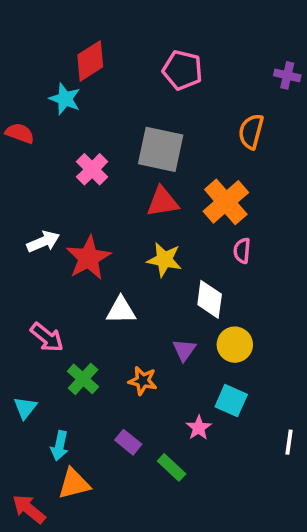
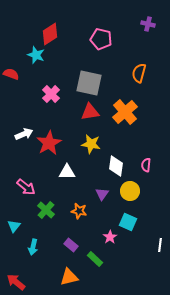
purple cross: (287, 75) -> (148, 24), moved
pink semicircle: (242, 251) -> (146, 165), moved
orange triangle: (74, 484) -> (69, 277), moved

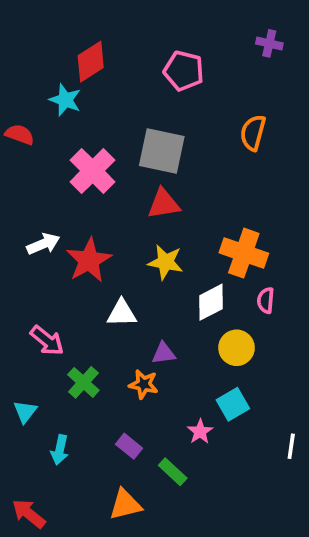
pink cross: (51, 94) -> (93, 171), size x1.4
orange cross: (125, 112) -> (244, 253), moved, turned -30
white diamond: (116, 166) -> (211, 302), turned 55
purple triangle: (102, 194) -> (164, 353), moved, turned 48
cyan square: (128, 222) -> (233, 404), turned 36

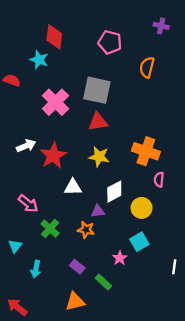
red diamond: (91, 62) -> (54, 37), turned -50
orange semicircle: (253, 133) -> (147, 67), moved
white diamond: (211, 302) -> (114, 192), moved

